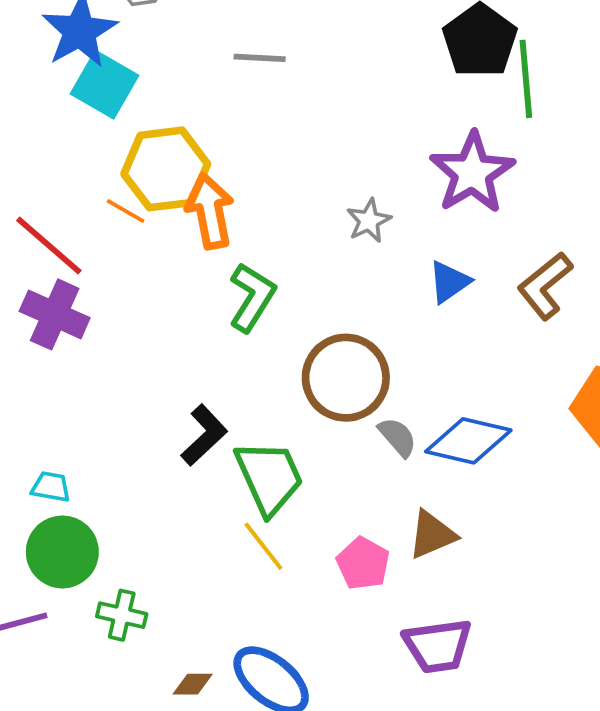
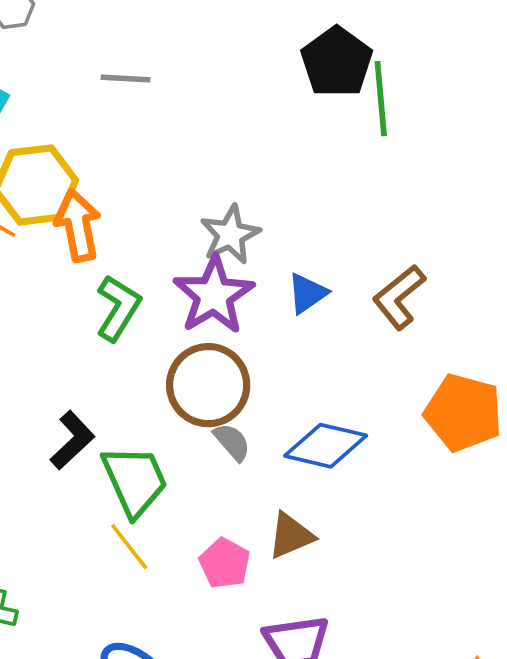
purple star: (472, 173) -> (214, 295), moved
gray star: (369, 221) -> (230, 235), size x1.4
gray semicircle: (398, 437) -> (232, 442), moved

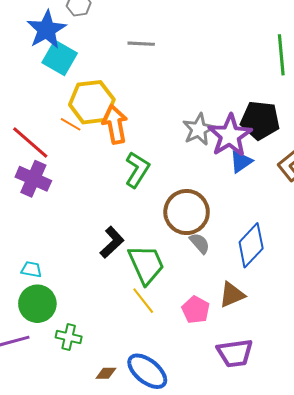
black pentagon: (337, 62) -> (260, 120), moved, turned -30
purple star: (214, 295) -> (230, 135), moved
blue diamond: (326, 446) -> (251, 245), turned -60

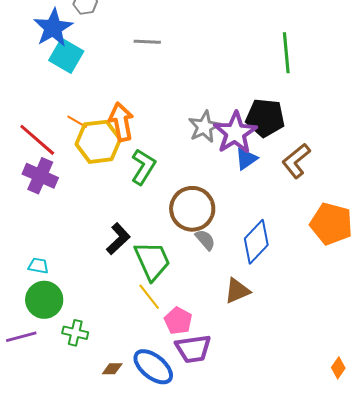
yellow hexagon: (92, 102) -> (98, 142), moved
pink pentagon: (196, 310) -> (178, 321), moved
purple trapezoid: (235, 353) -> (193, 349), moved

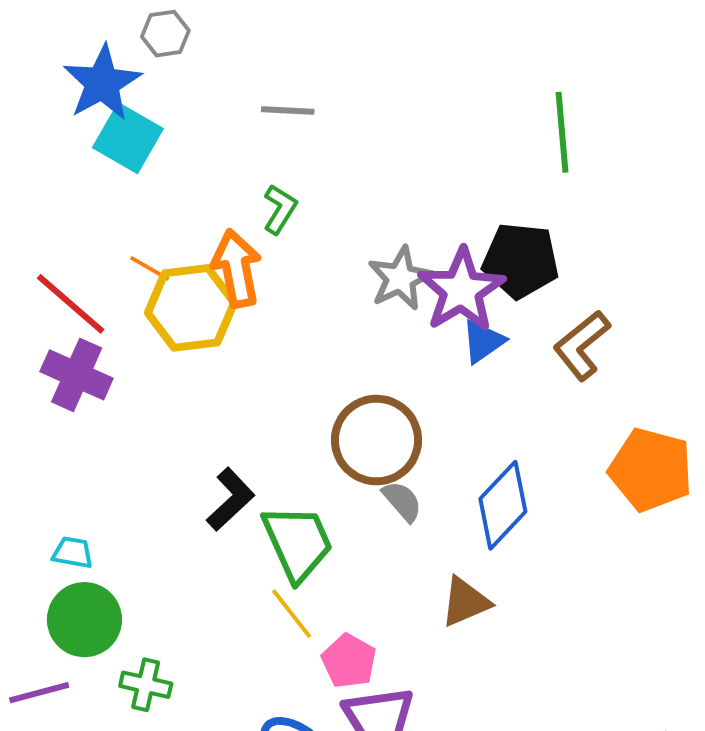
green L-shape: (143, 167) -> (280, 209), moved, size x0.7

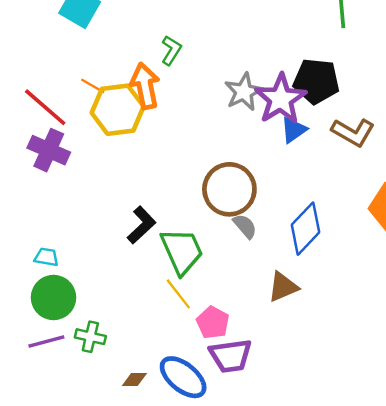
brown L-shape: (582, 345) -> (353, 132), turned -111
purple line: (39, 693) -> (46, 341), moved

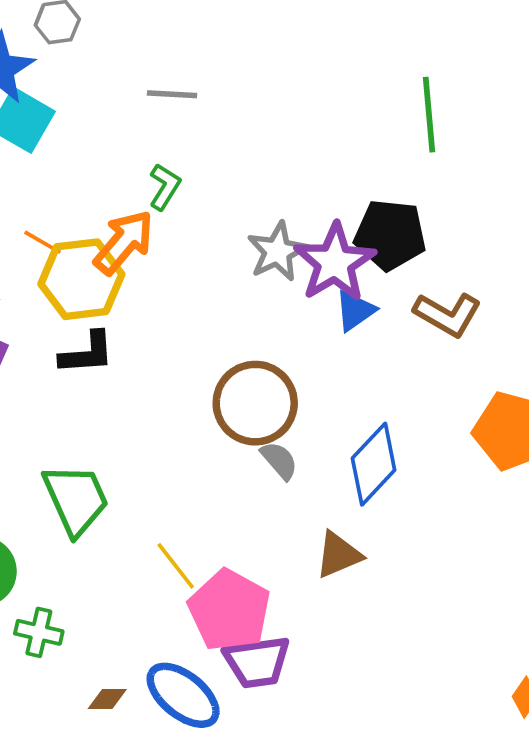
orange arrow: (145, 86) -> (124, 242), turned 51
black L-shape: (141, 225) -> (87, 353), moved, turned 39
green trapezoid: (182, 251) -> (76, 499), moved
pink pentagon: (213, 322) -> (229, 610), size x1.6

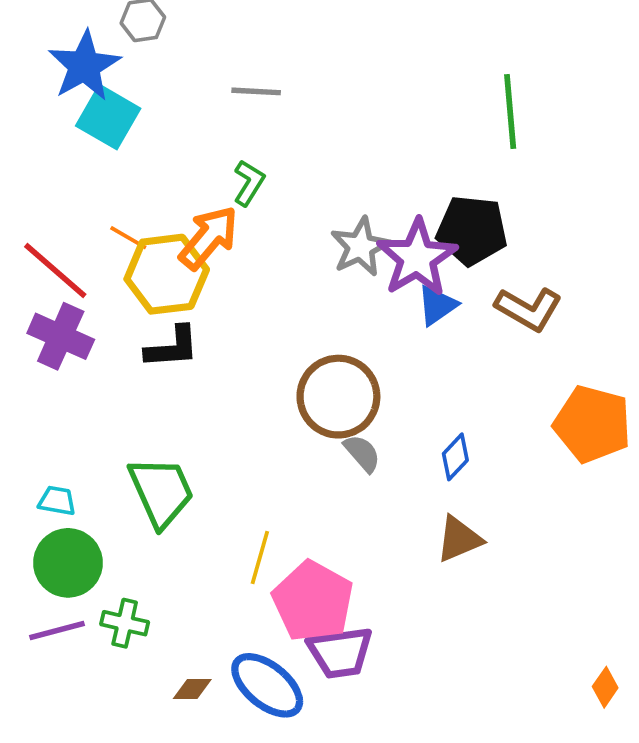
blue diamond: (374, 464) -> (455, 457), size x0.6
brown triangle: (338, 555) -> (459, 539), moved
yellow line: (176, 566) -> (260, 557), turned 54

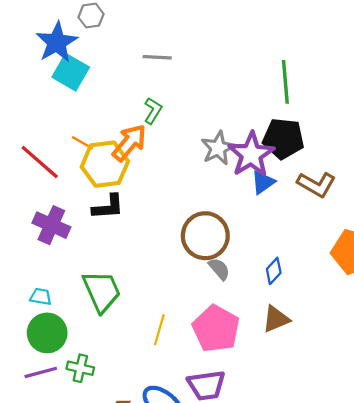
green line: (510, 112) -> (285, 82), moved
purple cross: (61, 336) -> (51, 225), moved
pink pentagon: (313, 601) -> (216, 329), moved

